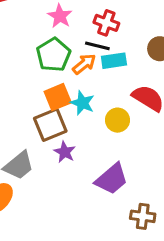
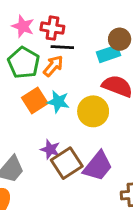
red cross: (106, 23) -> (52, 28), moved
cyan rectangle: (114, 61) -> (108, 54), moved
yellow circle: (117, 120) -> (93, 111), size x1.4
brown square: (50, 125) -> (67, 163), moved

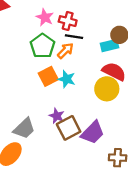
yellow circle: (93, 111) -> (107, 89), moved

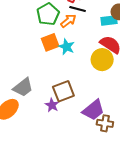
purple star: (57, 116) -> (52, 105), moved
purple trapezoid: (93, 133) -> (93, 110), moved

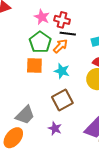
orange square: (50, 42) -> (34, 65), moved, turned 30
brown square: (63, 91) -> (62, 100), moved

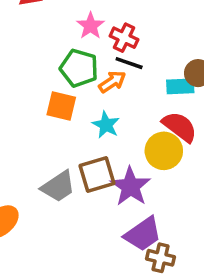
green pentagon: (40, 42) -> (79, 68), turned -30
gray trapezoid: (25, 115) -> (58, 187), moved
purple star: (55, 128) -> (130, 186), moved, size x1.6

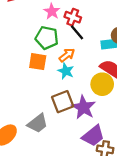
black line: (129, 63) -> (77, 32), turned 35
orange arrow: (112, 82) -> (67, 55), moved
gray trapezoid: (58, 187) -> (38, 123), moved

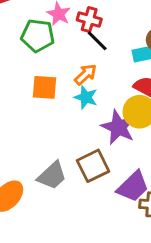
green pentagon: (47, 38) -> (38, 36), moved
brown square: (63, 102) -> (93, 166), moved
purple star: (83, 107) -> (118, 127), moved

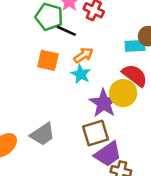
black line: (97, 41) -> (66, 31), moved, turned -30
brown square: (93, 166) -> (95, 133), moved

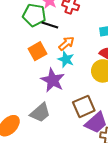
orange square: (48, 60) -> (38, 51), turned -36
purple star: (104, 103) -> (53, 80), moved

